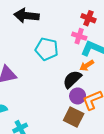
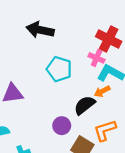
red cross: (88, 18) -> (109, 39), size x1.5
purple circle: (78, 96) -> (62, 126), moved

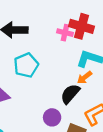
pink cross: (97, 58) -> (65, 33), moved
cyan pentagon: (59, 69) -> (26, 65), moved, turned -30

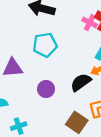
purple circle: (52, 117) -> (46, 89), moved

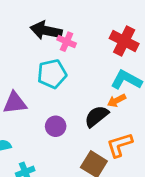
pink cross: (90, 22) -> (67, 42), moved

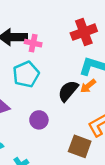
red cross: (124, 41) -> (84, 32), turned -35
black semicircle: (97, 116) -> (68, 91), moved

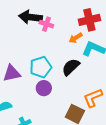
cyan pentagon: (26, 74) -> (41, 67), moved
orange arrow: (88, 86) -> (76, 38), moved

